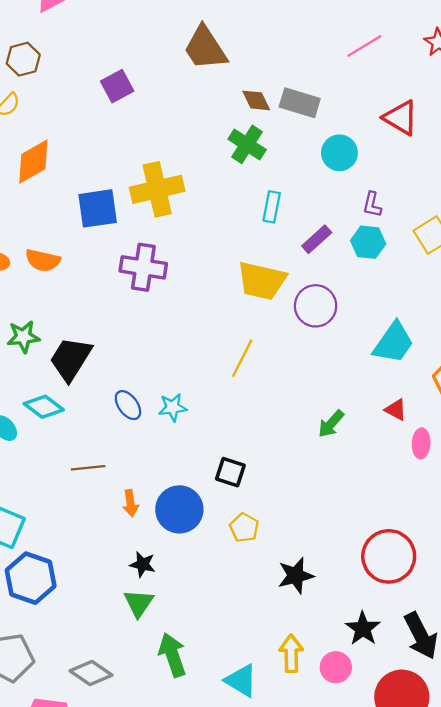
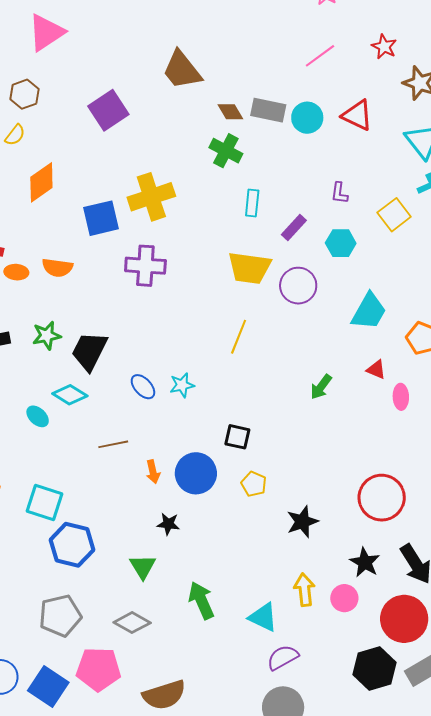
purple square: (117, 86) -> (108, 110), size x1.4
cyan circle: (339, 153) -> (307, 118), moved
cyan hexagon: (368, 242) -> (341, 243), moved
green triangle: (139, 603) -> (143, 567), moved

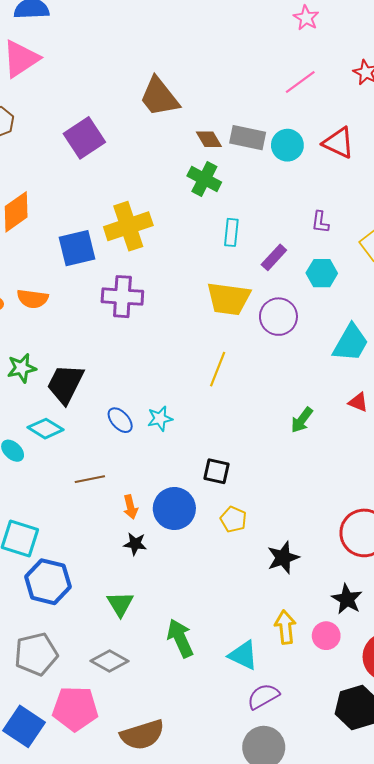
black star: (168, 524) -> (135, 544), moved

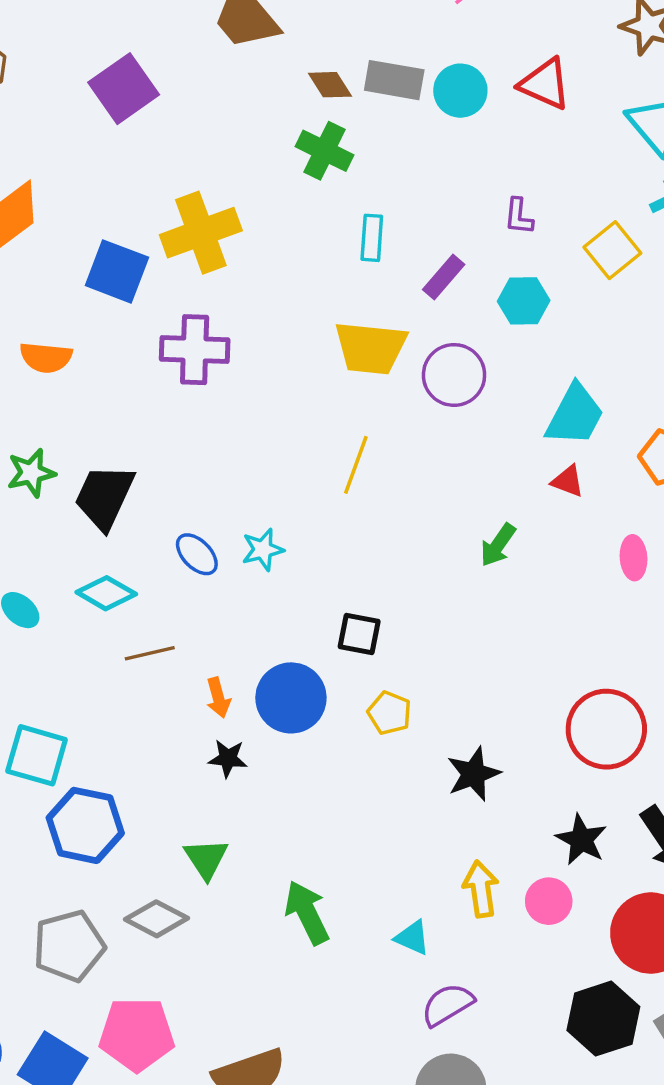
blue square: (77, 248) -> (117, 271), turned 36
red triangle: (358, 402) -> (568, 481), moved
cyan diamond: (46, 429) -> (106, 593), moved
cyan triangle: (243, 655) -> (412, 938), size x0.7
gray diamond: (109, 661) -> (156, 919), moved

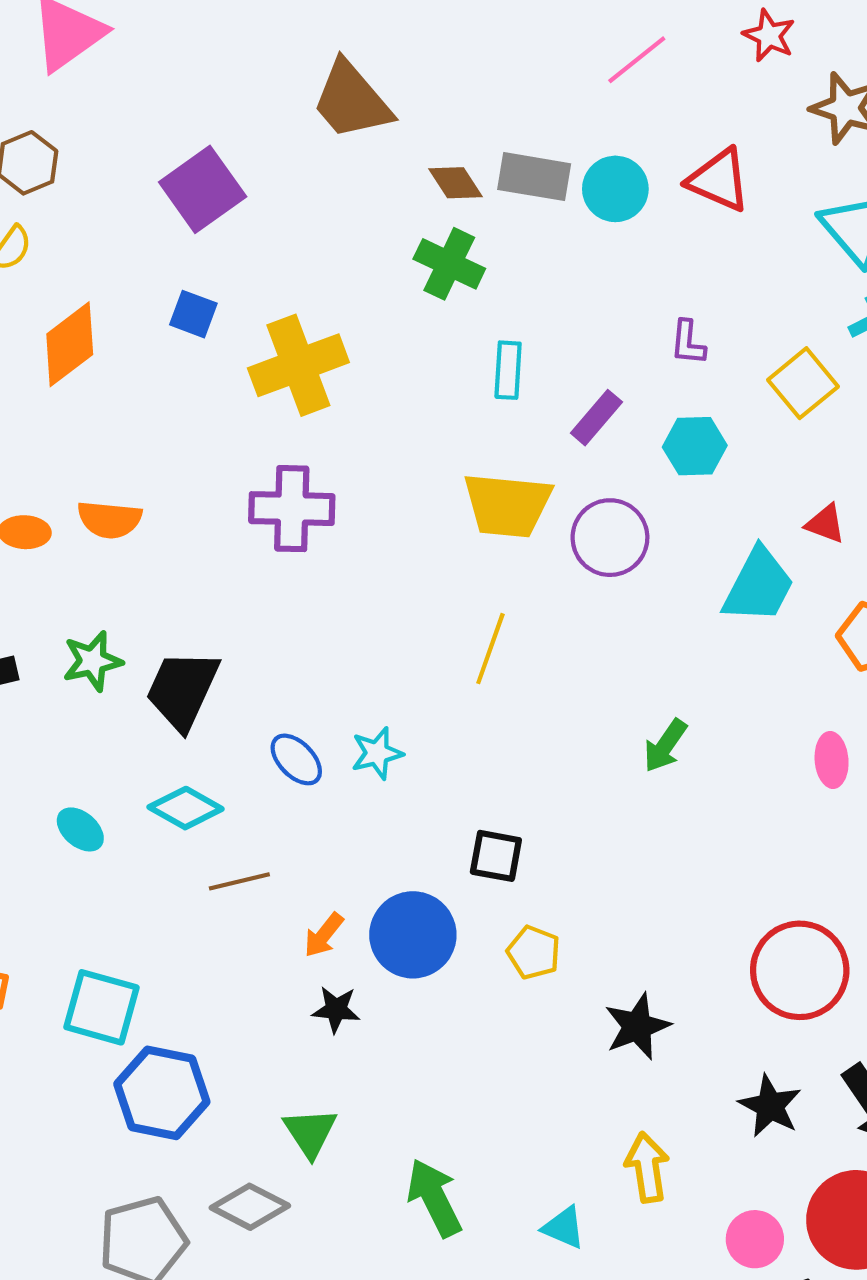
blue square: (117, 271) -> (193, 314), moved, size x0.6
red triangle: (568, 481) -> (825, 524), moved
orange arrow: (218, 698) -> (324, 935), turned 54
pink circle: (549, 901) -> (755, 1239), moved

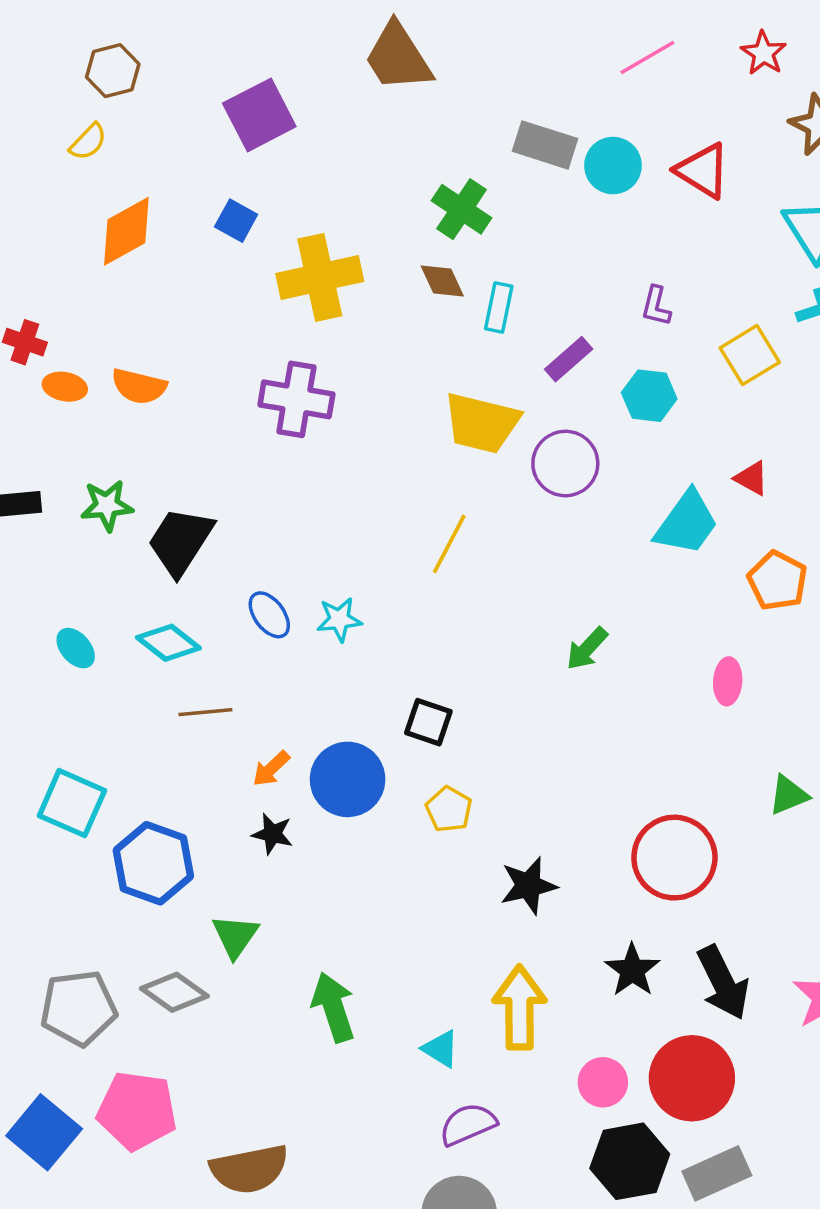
brown diamond: (455, 183) -> (442, 281), moved
blue hexagon: (162, 1093) -> (153, 863), moved
yellow arrow: (647, 1167) -> (520, 1007), size x1.4

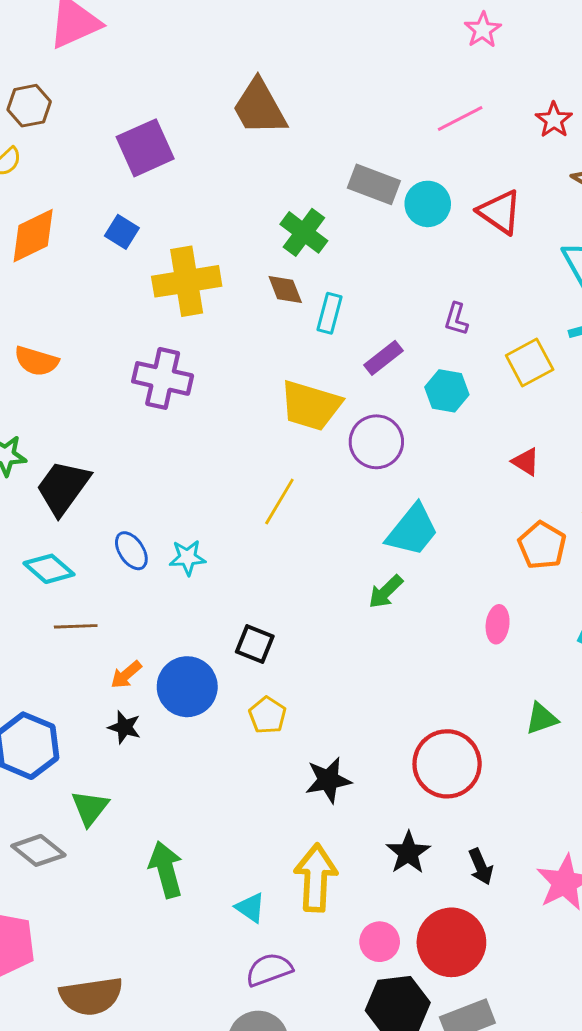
cyan trapezoid: (687, 523) -> (412, 530), moved
black arrow: (723, 983) -> (481, 867), size x0.6

